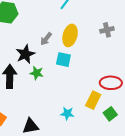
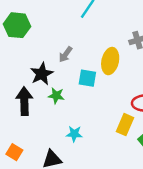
yellow ellipse: (70, 35) -> (110, 61), moved
cyan star: (67, 114) -> (74, 134), moved

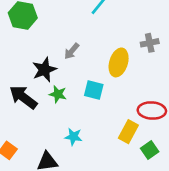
cyan square: (87, 78) -> (94, 90), moved
black arrow: (24, 101) -> (23, 97), turned -56

